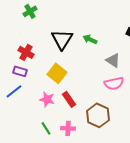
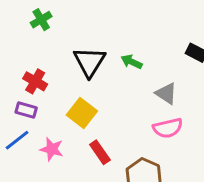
pink star: (47, 99) -> (52, 149), moved

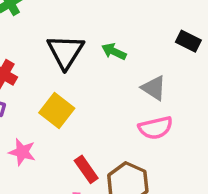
red rectangle: (100, 152) -> (86, 169), moved

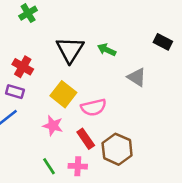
pink semicircle: (155, 128) -> (93, 107), moved
pink star: (22, 152) -> (53, 126), moved

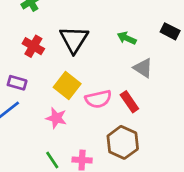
green arrow: (107, 50) -> (127, 38), moved
red cross: (23, 67) -> (33, 46), moved
red rectangle: (86, 139) -> (129, 102), moved

